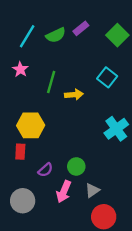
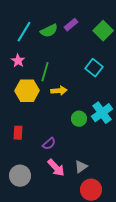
yellow arrow: (74, 95) -> (59, 91), moved
yellow hexagon: (31, 125) -> (27, 91), moved
green circle: (76, 166) -> (79, 119), moved
purple semicircle: (45, 170) -> (49, 144), moved
pink arrow: (64, 192) -> (56, 168), turned -66

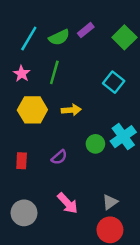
green line: (45, 72) -> (54, 72), moved
purple semicircle: (49, 144) -> (59, 157), moved
gray triangle: (81, 167) -> (110, 202), moved

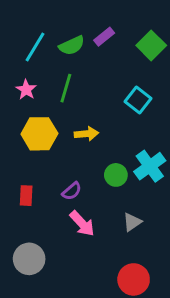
gray triangle: (110, 202) -> (132, 222), moved
pink arrow: (68, 203) -> (82, 224), moved

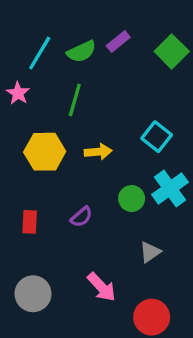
pink star: (26, 90) -> (18, 93), moved
cyan square: (138, 100) -> (157, 137), moved
pink arrow: (82, 224) -> (102, 287), moved

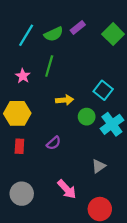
pink star: (18, 93) -> (23, 76), moved
yellow hexagon: (45, 152) -> (17, 113), moved
green circle: (132, 198) -> (87, 117), moved

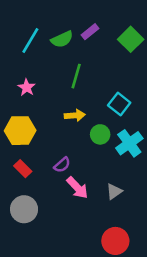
green line: (49, 66) -> (76, 76), moved
red rectangle: (19, 146) -> (23, 169), turned -48
pink arrow: (67, 189) -> (77, 188), moved
gray circle: (22, 194) -> (24, 209), moved

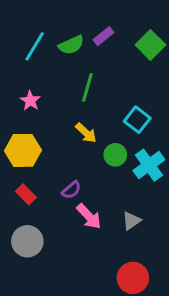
yellow arrow: (75, 115) -> (86, 133), turned 48

